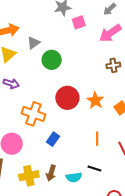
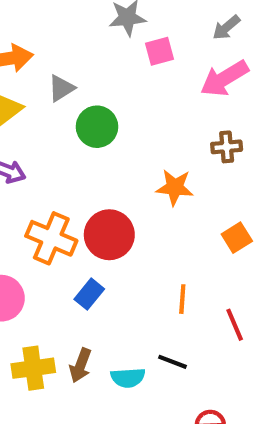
red circle: (67, 98) -> (109, 235), moved
orange star: (95, 100) -> (175, 187), moved, turned -30

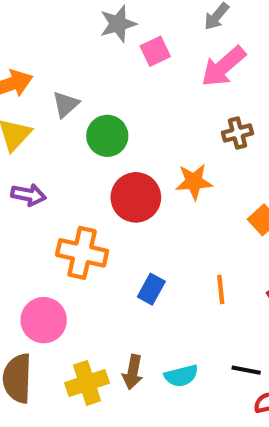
red circle: (109, 235) -> (136, 197), moved
blue rectangle: (89, 294) -> (151, 289), moved
black line: (173, 362) -> (246, 370), moved

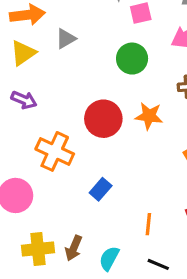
green circle: (107, 136) -> (132, 59), moved
orange line: (221, 290) -> (148, 224), moved
cyan semicircle: (181, 376) -> (109, 258), turned 120

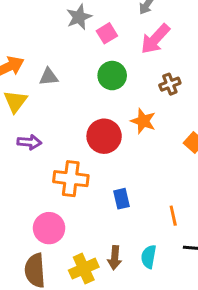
gray triangle: (66, 39) -> (49, 77), turned 42
orange star: (149, 116) -> (143, 121), turned 30
blue rectangle: (101, 189) -> (121, 199), turned -36

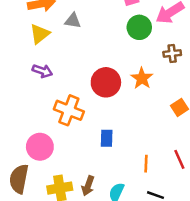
green circle: (112, 76) -> (139, 27), moved

